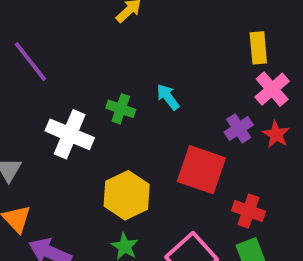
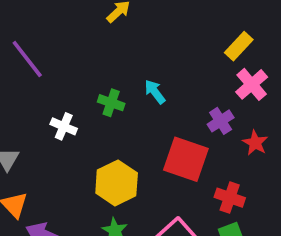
yellow rectangle: (258, 48) -> (239, 46), turned 48
white cross: (70, 134) -> (64, 126), size x0.6
red star: (276, 134) -> (255, 143), moved

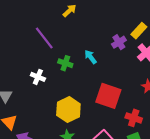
purple line: (27, 59) -> (44, 38), moved
purple cross: (221, 121) -> (119, 42), moved

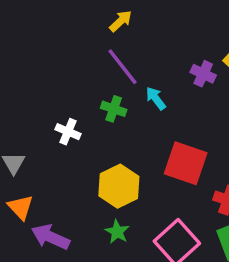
purple line: (44, 38) -> (122, 67), moved
purple cross: (119, 42) -> (203, 74), turned -32

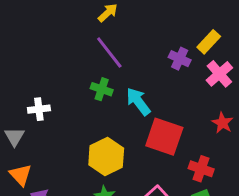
cyan arrow: (156, 98) -> (138, 101), moved, size x1.4
white cross: (68, 132) -> (39, 109), moved, turned -30

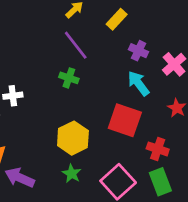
yellow rectangle: (209, 42) -> (117, 19), moved
cyan arrow: (138, 101) -> (139, 83), moved

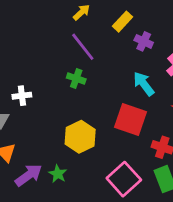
purple cross: (139, 51) -> (144, 41), moved
green star: (72, 174) -> (58, 174), moved
purple arrow: (20, 178) -> (29, 175), turned 120

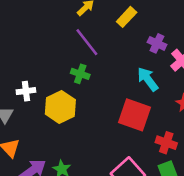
purple cross: (144, 41) -> (157, 43), moved
yellow hexagon: (80, 137) -> (60, 107), moved

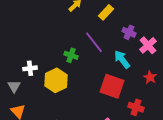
purple line: (87, 42) -> (94, 42), moved

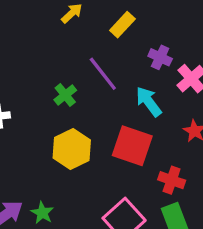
green cross: (71, 55) -> (65, 95), turned 32
yellow hexagon: (56, 80) -> (72, 149), moved

